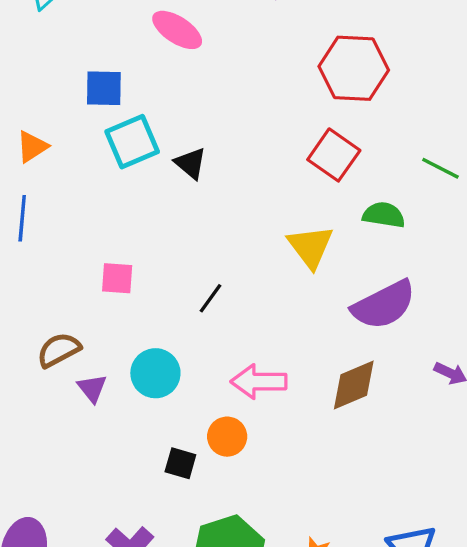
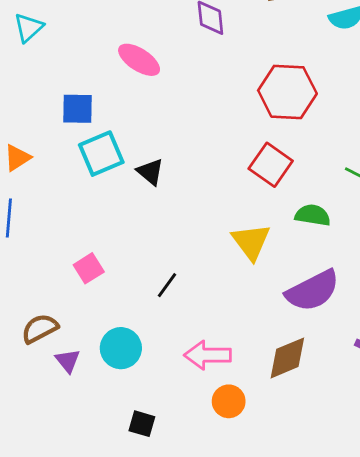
pink square: (117, 278) -> (89, 268), turned -36
orange circle: (227, 437) -> (229, 401), moved

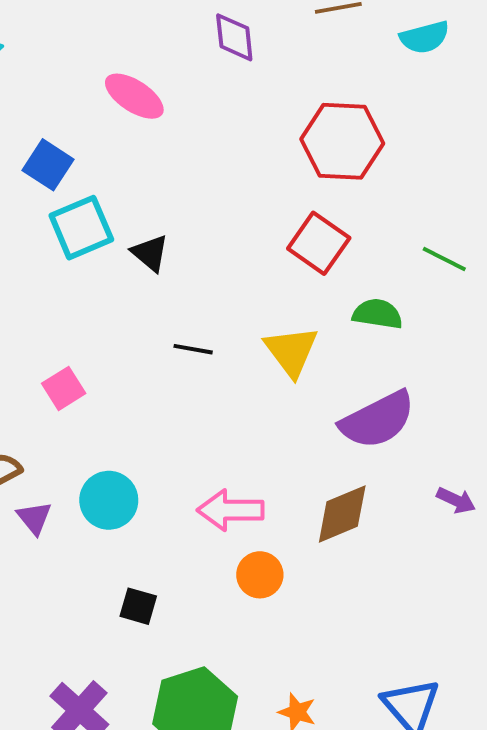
blue square: (77, 109) -> (48, 165), turned 32
black line: (167, 285) -> (193, 349), moved, turned 64

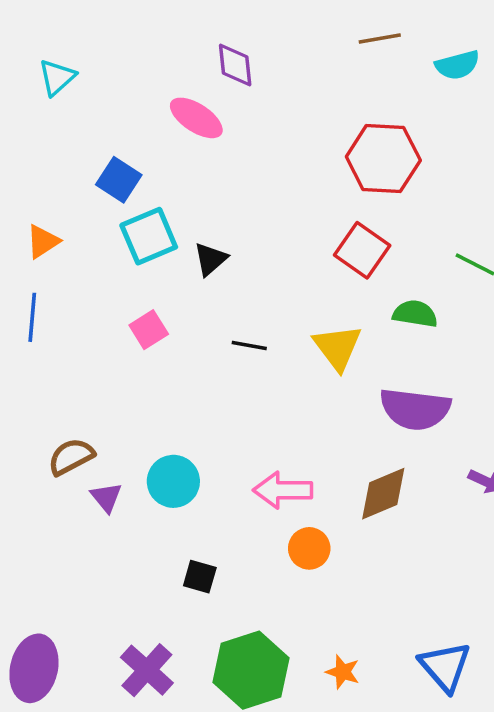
purple diamond: (234, 37) -> (235, 65), moved
black triangle: (150, 253) -> (210, 259), turned 39
pink square: (64, 388) -> (149, 330), moved
purple semicircle: (378, 420) -> (415, 409), turned 34

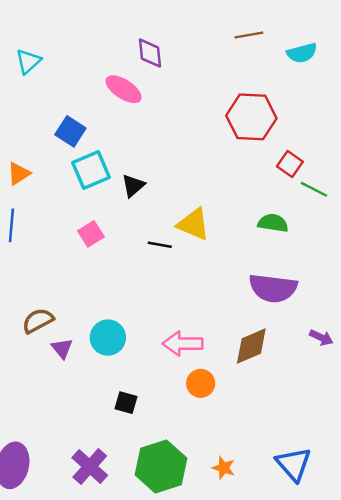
red square: (362, 250) -> (290, 164), moved, size x0.7
yellow triangle: (337, 347) -> (193, 224), moved, turned -30

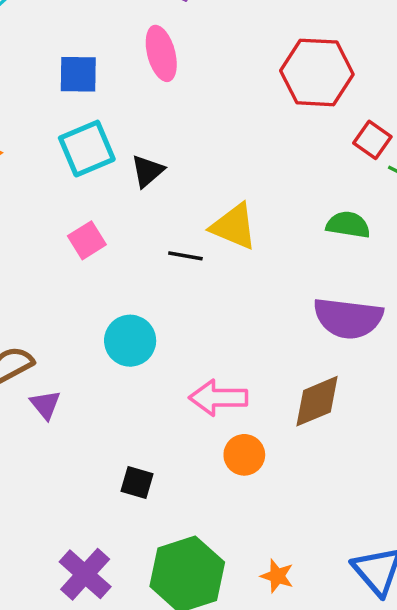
pink ellipse: (124, 89) -> (161, 53), moved, turned 42
blue square: (70, 131) -> (78, 74), moved, turned -32
cyan circle: (108, 338) -> (130, 341), moved

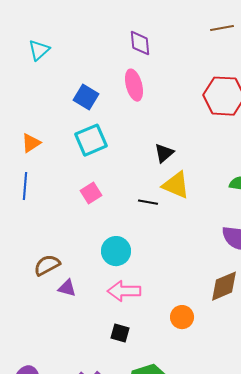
blue square: (78, 74) -> (86, 97), turned 30
black triangle: (147, 171) -> (164, 153), moved
pink arrow: (218, 398) -> (124, 291), moved
purple triangle: (45, 405) -> (67, 288), turned -36

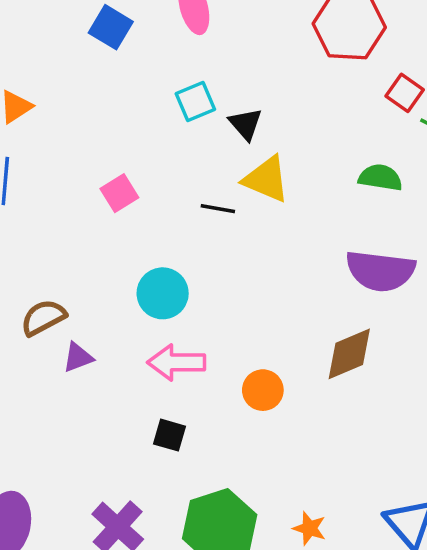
cyan square: (91, 140) -> (195, 102), moved, size x0.7
black triangle: (164, 153) -> (246, 124), turned -30
purple triangle: (67, 288) -> (78, 357), turned -36
orange circle: (182, 317) -> (263, 390), moved

